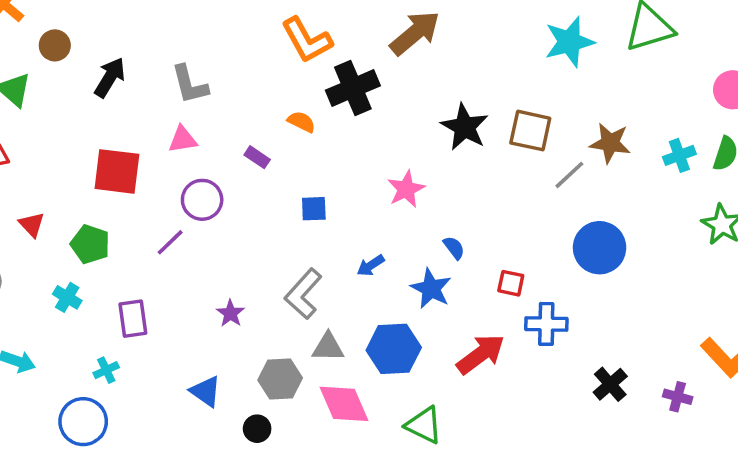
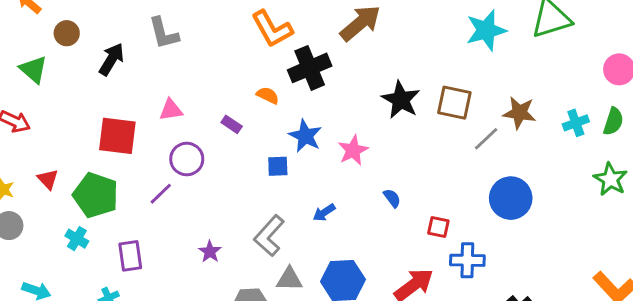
gray L-shape: (190, 84) -> (164, 33), moved
green pentagon: (90, 244) -> (96, 195), size x1.4
blue star: (431, 289) -> (305, 136), moved

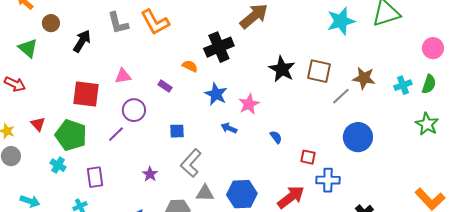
orange L-shape: (272, 29) -> (155, 22), moved
blue square: (278, 166) -> (177, 131), moved
blue arrow: (324, 213) -> (229, 128), moved, turned 56

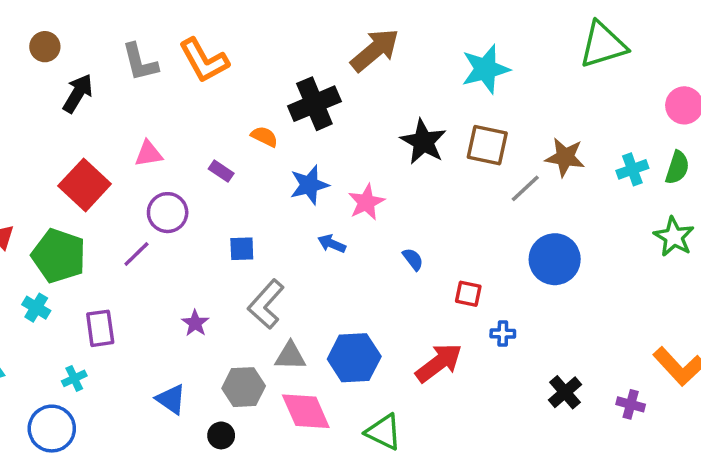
cyan star: (341, 21) -> (486, 69), moved
brown circle: (51, 23) -> (45, 47), moved
red square: (86, 94) -> (85, 185), turned 36
blue star: (216, 94) -> (309, 185), turned 30
blue cross: (328, 180) -> (503, 334), size x0.6

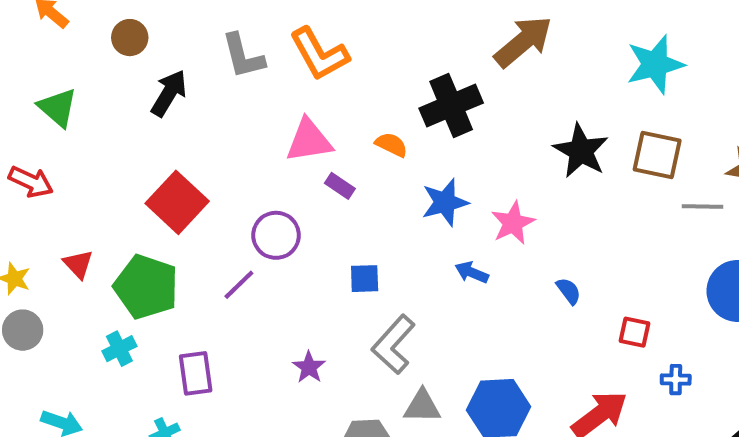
pink triangle: (149, 154) -> (309, 141), moved, size x1.4
gray line: (525, 188) -> (702, 206), turned 44
cyan cross: (36, 308) -> (119, 349), turned 32

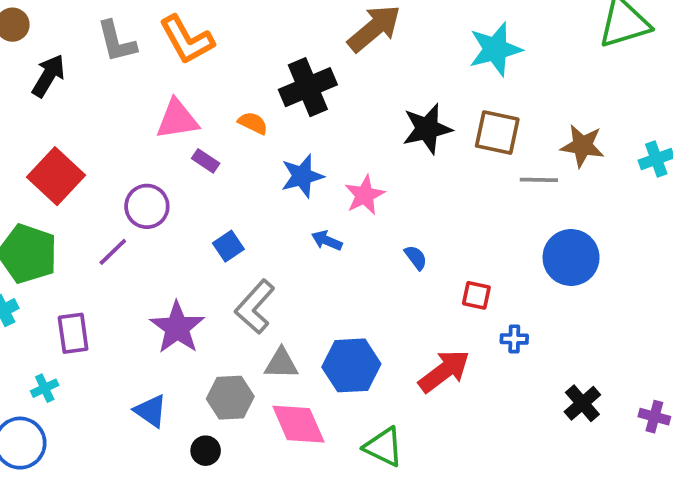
black star: (581, 151) -> (427, 129), turned 30
blue square: (365, 279) -> (228, 246), turned -32
purple star: (309, 367) -> (177, 328), size x1.8

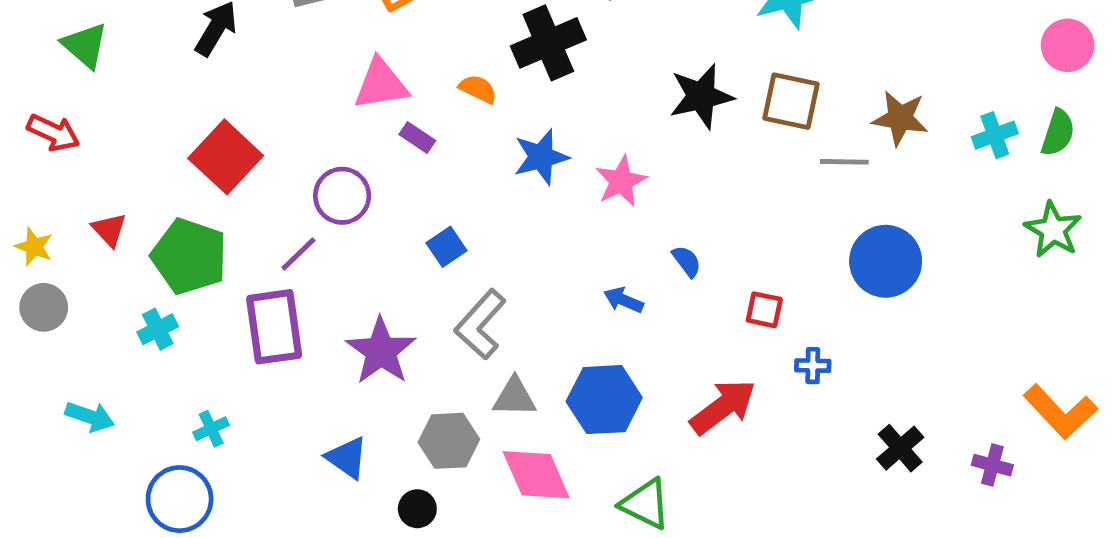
blue arrow: (327, 240) -> (624, 300), moved
purple rectangle: (73, 333) -> (274, 327), moved, size x1.4

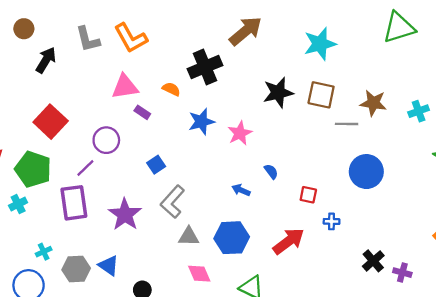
gray hexagon: (449, 441) -> (76, 269), moved
purple cross: (992, 465) -> (402, 273), moved
pink diamond: (536, 475) -> (199, 274), size x0.7

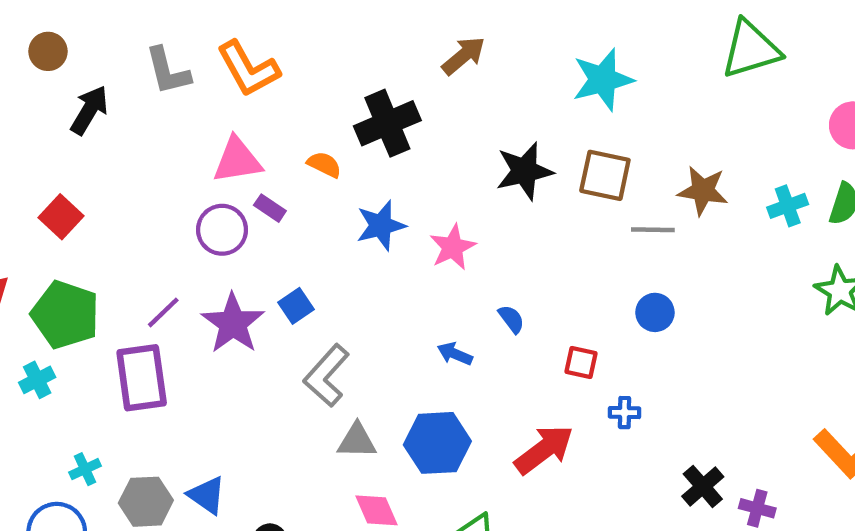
brown arrow: (246, 31) -> (464, 56), size x0.7
red square: (51, 122) -> (61, 217), moved, size x0.7
purple circle: (106, 140) -> (222, 230), moved
blue circle: (366, 172) -> (655, 312), moved, size x0.6
purple star: (125, 214) -> (233, 323), moved

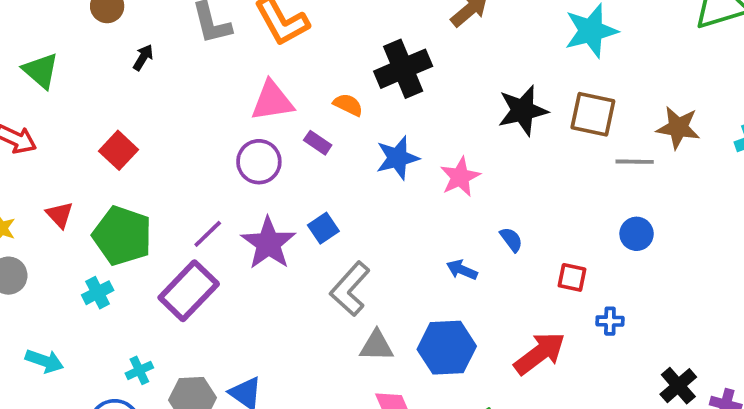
black arrow: (89, 110) -> (143, 57), size x0.6
purple rectangle: (270, 208) -> (318, 143), moved
purple rectangle: (142, 378) -> (189, 291), turned 52

